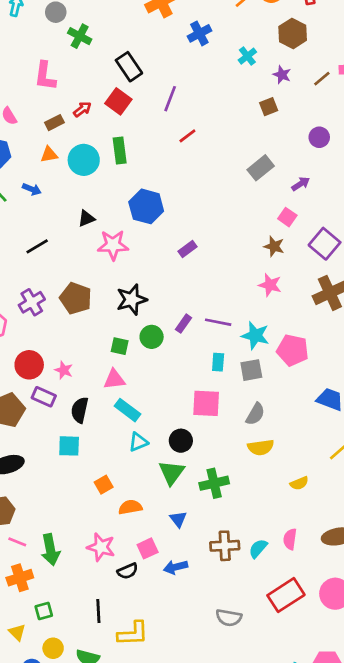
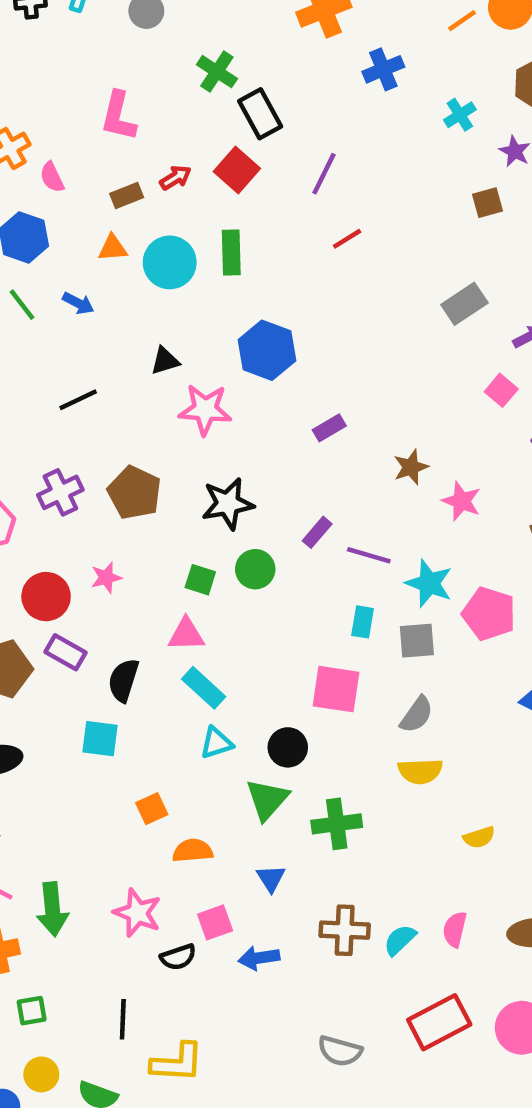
green cross: (80, 36) -> (217, 72), moved
brown star: (274, 246) -> (411, 467), moved, turned 30
purple rectangle: (183, 324) -> (317, 532), moved
pink star: (64, 370) -> (106, 578), moved, turned 30

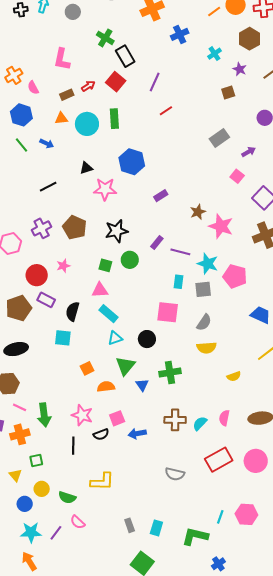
pink star: (462, 501) -> (221, 226), size x1.4
green triangle: (267, 799) -> (125, 366), moved
blue triangle: (271, 878) -> (142, 385), moved
black line: (123, 1019) -> (73, 446), moved

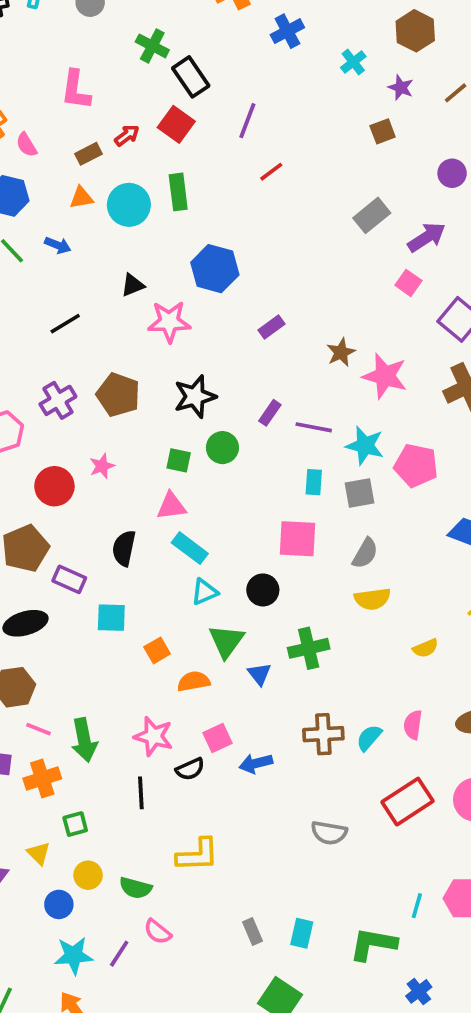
purple arrow: (249, 152) -> (427, 237), size x1.5
purple rectangle: (46, 300) -> (69, 579), moved
cyan square: (63, 338) -> (111, 618), moved

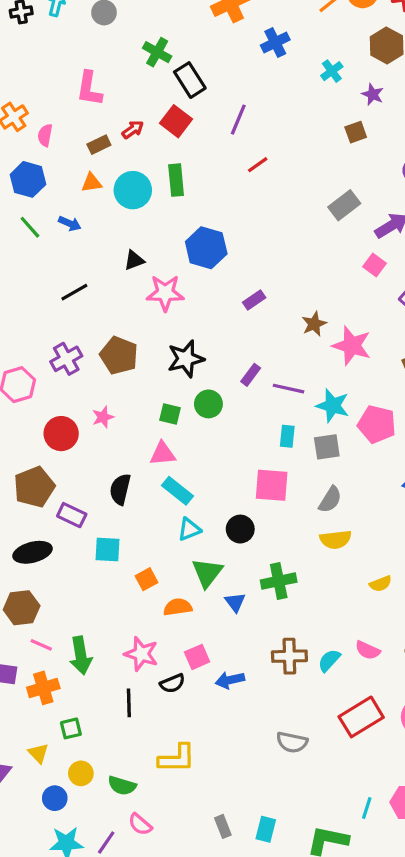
pink semicircle: (26, 145) -> (45, 135), turned 40
pink semicircle: (413, 725) -> (368, 650), turned -75

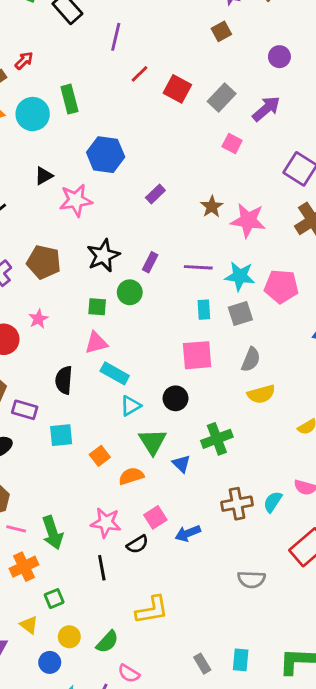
red square: (176, 121) -> (177, 89), moved
pink square: (375, 265) -> (232, 143), moved
purple rectangle: (251, 375) -> (150, 262), moved
green semicircle: (122, 786) -> (107, 642), turned -55

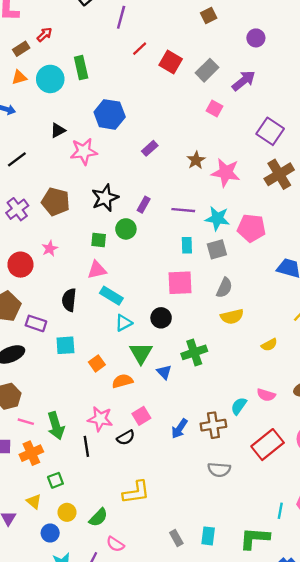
brown cross: (237, 504) -> (213, 425), moved
blue arrow: (188, 533) -> (179, 429), moved, turned -36
black line: (102, 568) -> (86, 446), moved

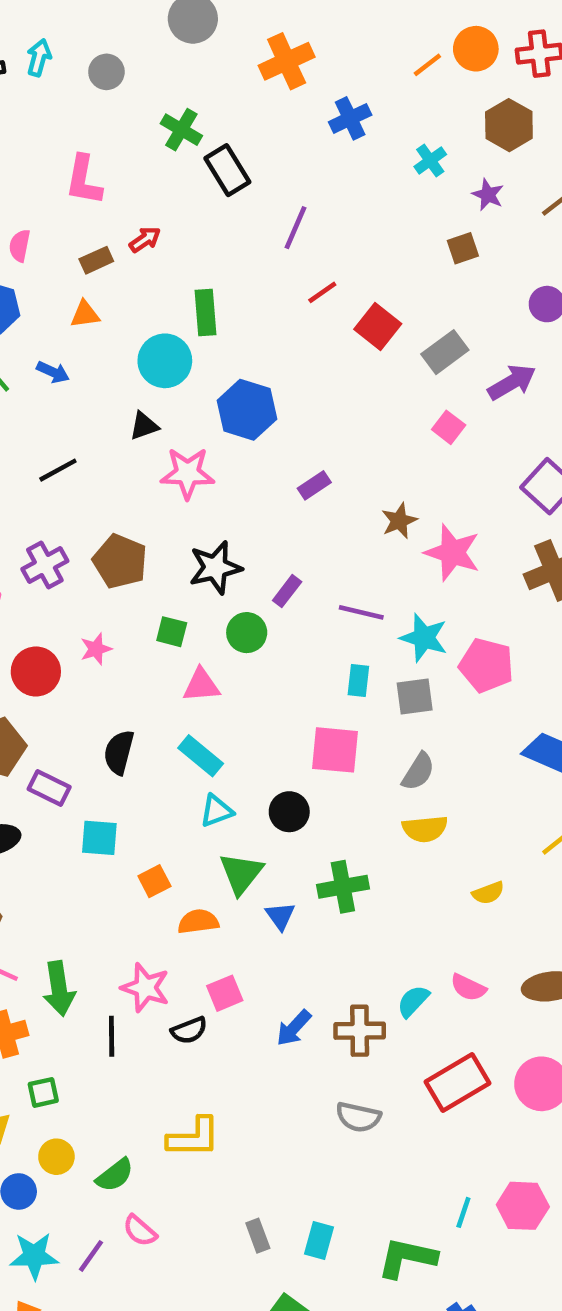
cyan circle: (50, 79) -> (165, 361), moved
green square: (99, 240) -> (172, 632), moved
pink triangle: (97, 270) -> (201, 685), moved

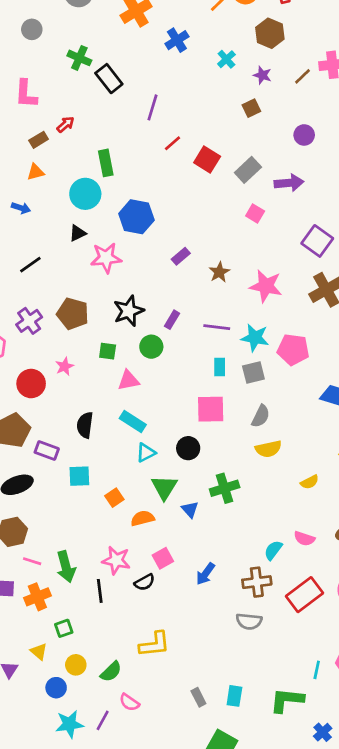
purple arrow: (512, 382) -> (289, 183), turned 32
brown star: (399, 521) -> (219, 272), moved
brown cross: (360, 1031) -> (257, 582), moved

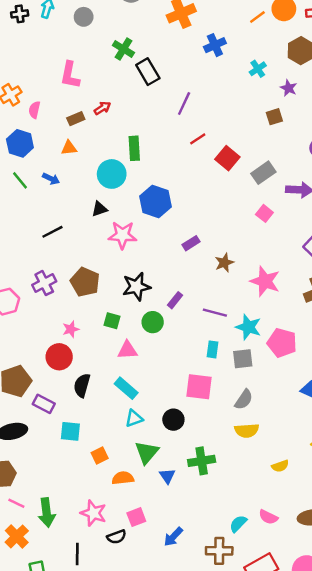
red circle: (31, 384) -> (59, 357), moved
black line: (100, 591) -> (77, 554), moved
orange cross: (37, 597) -> (17, 536), turned -30

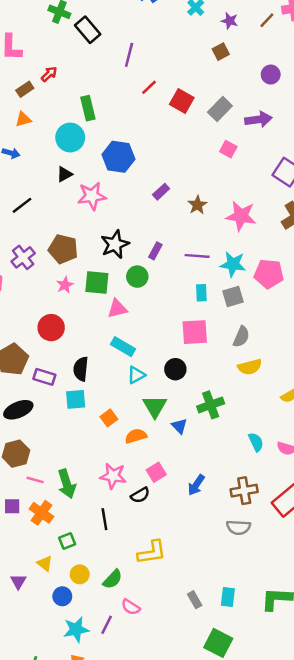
green square: (112, 321) -> (97, 282), size x1.5
pink star: (71, 329) -> (65, 285), moved
black semicircle: (82, 385) -> (81, 369), moved
cyan semicircle: (238, 524) -> (256, 442), moved, turned 120

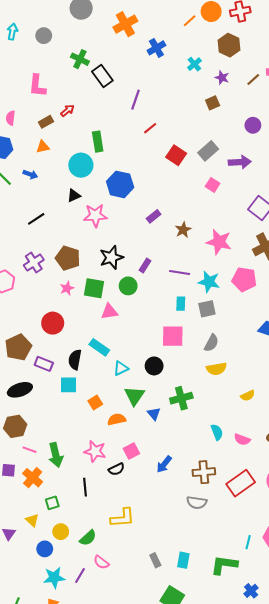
red square: (182, 101) -> (176, 155), moved
pink pentagon: (269, 274) -> (244, 279), moved
cyan rectangle: (123, 347) -> (99, 347), moved

